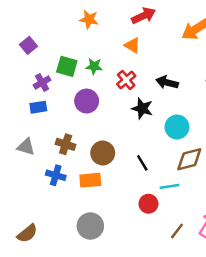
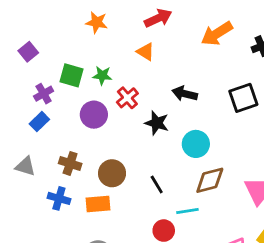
red cross: (126, 80) -> (127, 98), moved
blue rectangle: (38, 107) -> (39, 122), turned -35

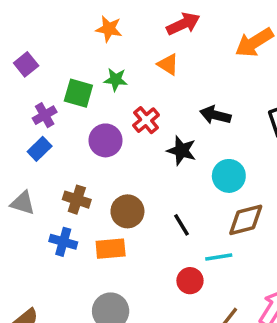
green star: (102, 75) -> (116, 80), moved

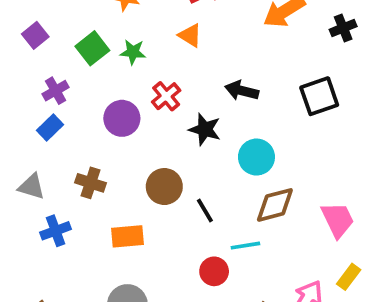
green square: (78, 93) -> (92, 48), moved, turned 36
brown circle: (127, 211) -> (164, 187), moved
blue cross: (63, 242) -> (56, 231), moved, turned -36

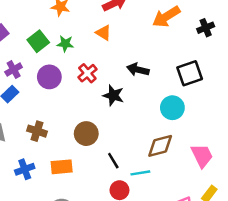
purple circle: (122, 118) -> (49, 77), moved
cyan circle: (256, 157) -> (172, 108), moved
black line: (205, 210) -> (113, 161), moved
blue cross: (56, 231) -> (25, 169), moved

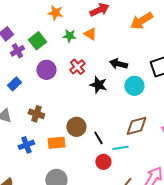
green star: (65, 44) -> (69, 36), moved
purple cross: (14, 70) -> (17, 51), moved
cyan circle: (172, 108) -> (134, 86), moved
brown circle: (86, 134) -> (76, 127), moved

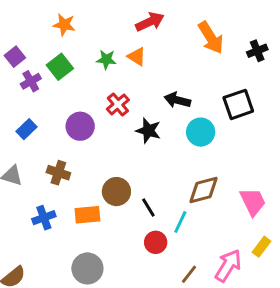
orange star: (55, 13) -> (64, 25), moved
orange arrow: (141, 21) -> (211, 38), turned -90
purple circle: (46, 70) -> (80, 126), moved
cyan line: (120, 148) -> (180, 222), turned -56

